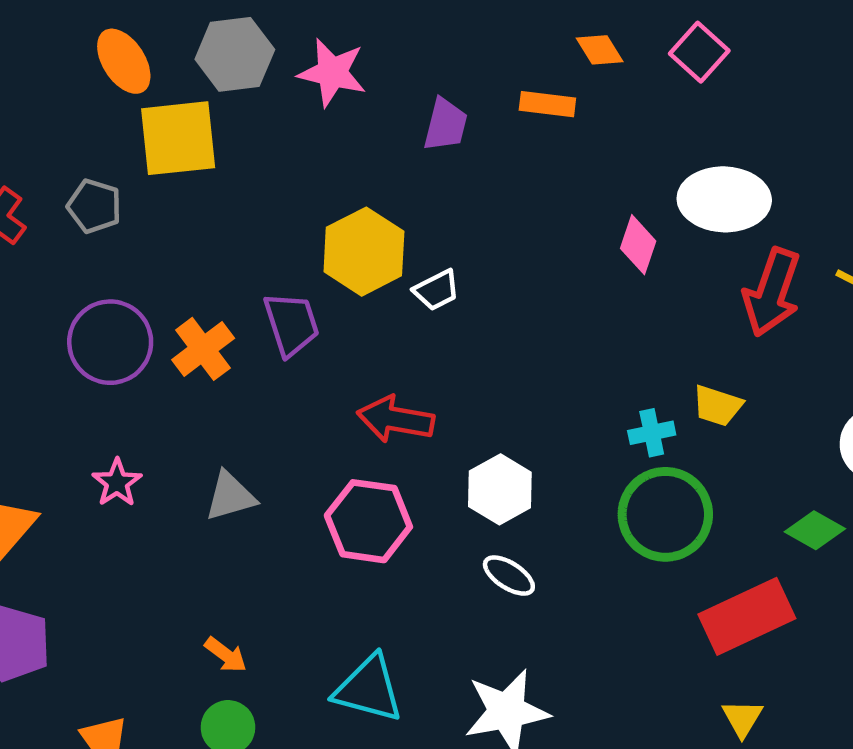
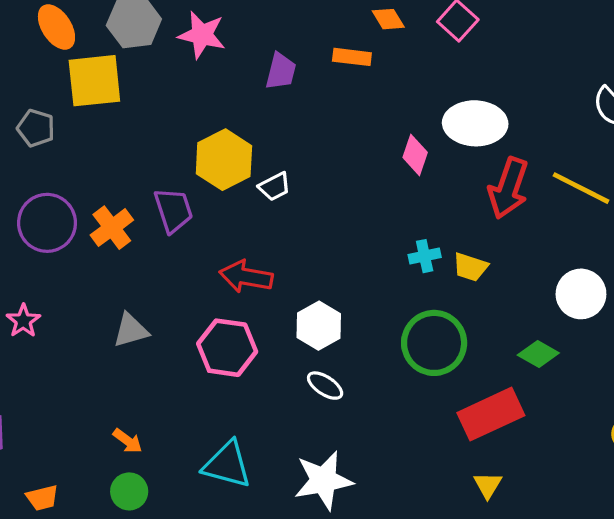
cyan cross: (652, 433) -> (425, 256), moved
pink star: (117, 483) -> (23, 321), moved

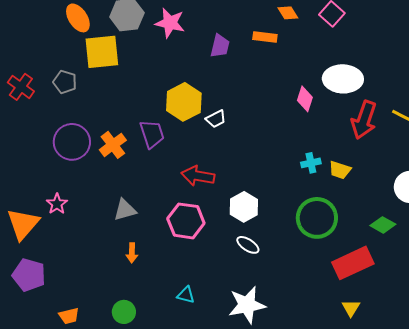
orange arrow: (128, 441) -> (132, 253), moved, turned 54
cyan triangle: (227, 465) -> (186, 295), size x0.6

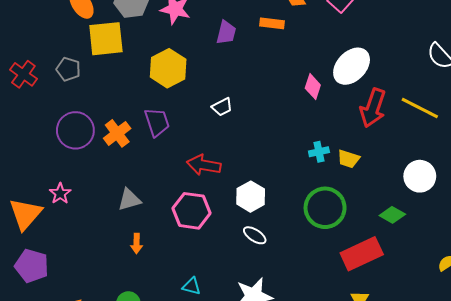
white ellipse: (343, 79) -> (352, 66), turned -48
yellow hexagon: (184, 102) -> (168, 68), moved

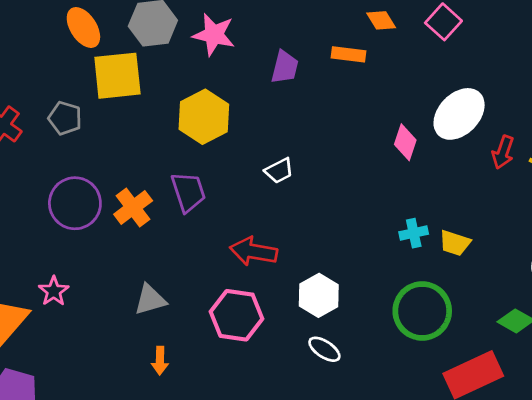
red arrow: (373, 108) -> (503, 152), moved, size x0.6

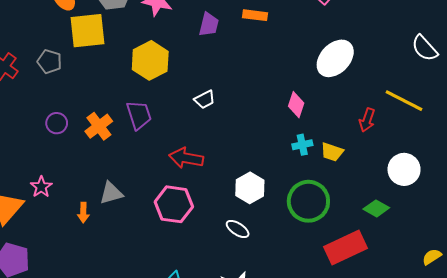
pink diamond: (405, 142) -> (296, 105), moved
red arrow: (503, 152) -> (367, 120), moved
purple circle: (75, 203) -> (57, 123), size x0.6
white hexagon: (319, 295) -> (250, 188), moved
orange arrow: (160, 361) -> (83, 213), moved

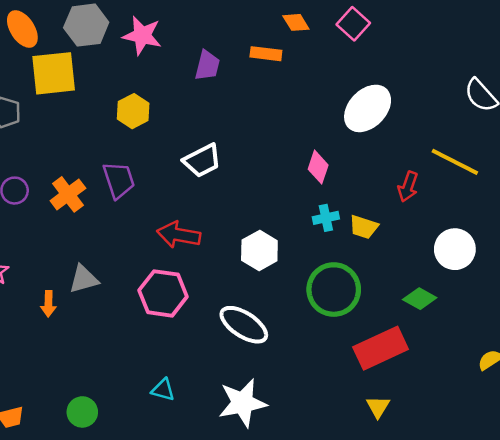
yellow hexagon: (150, 60) -> (133, 111), size x0.7
white trapezoid: (205, 100) -> (202, 161), size x1.4
white hexagon: (250, 188) -> (259, 250), moved
white ellipse: (238, 229) -> (244, 325), size x1.6

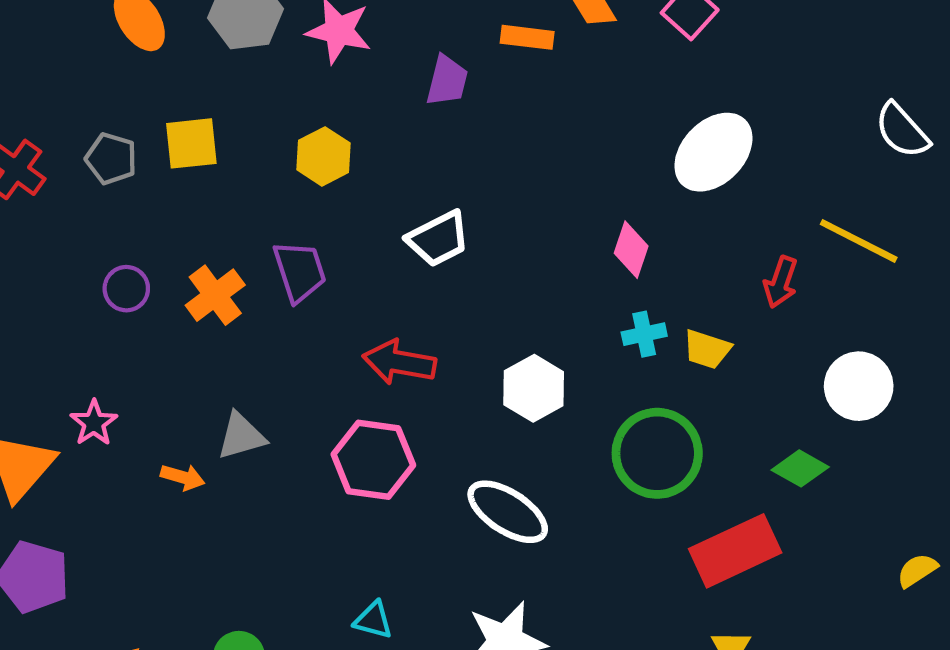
orange rectangle: (266, 54) -> (527, 37), moved
yellow square: (54, 73) -> (191, 143), moved, size x0.7
orange arrow: (48, 304) -> (183, 477), turned -75

